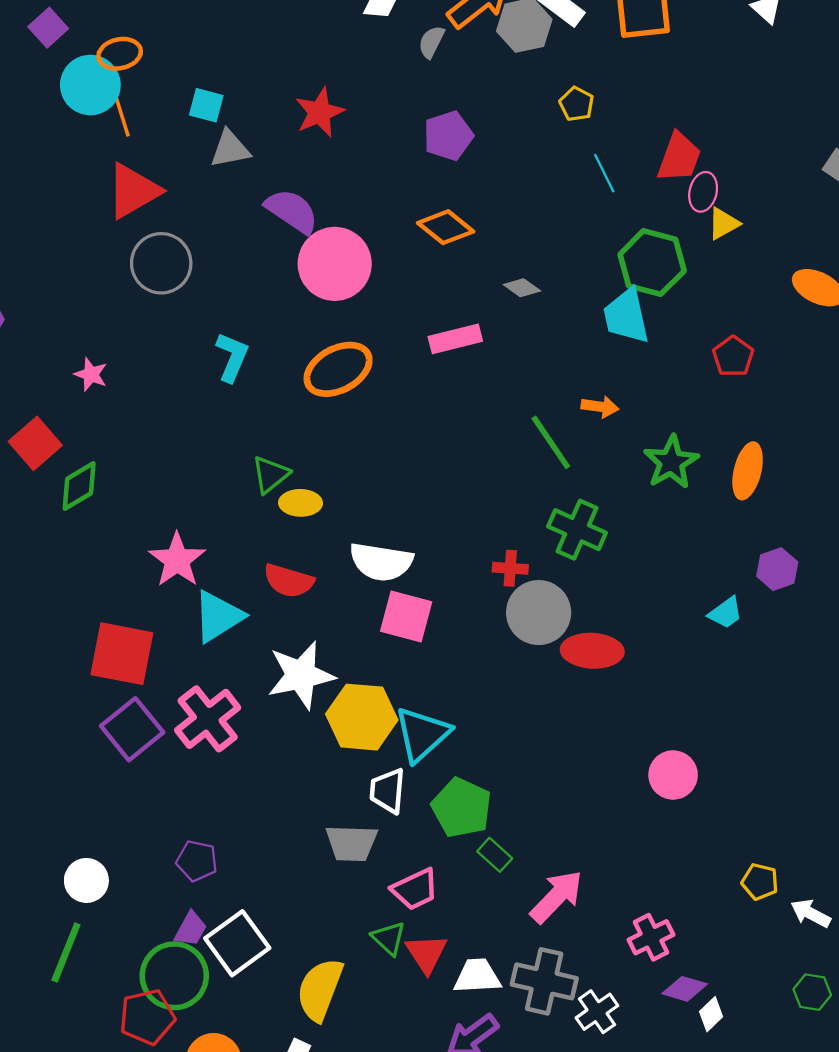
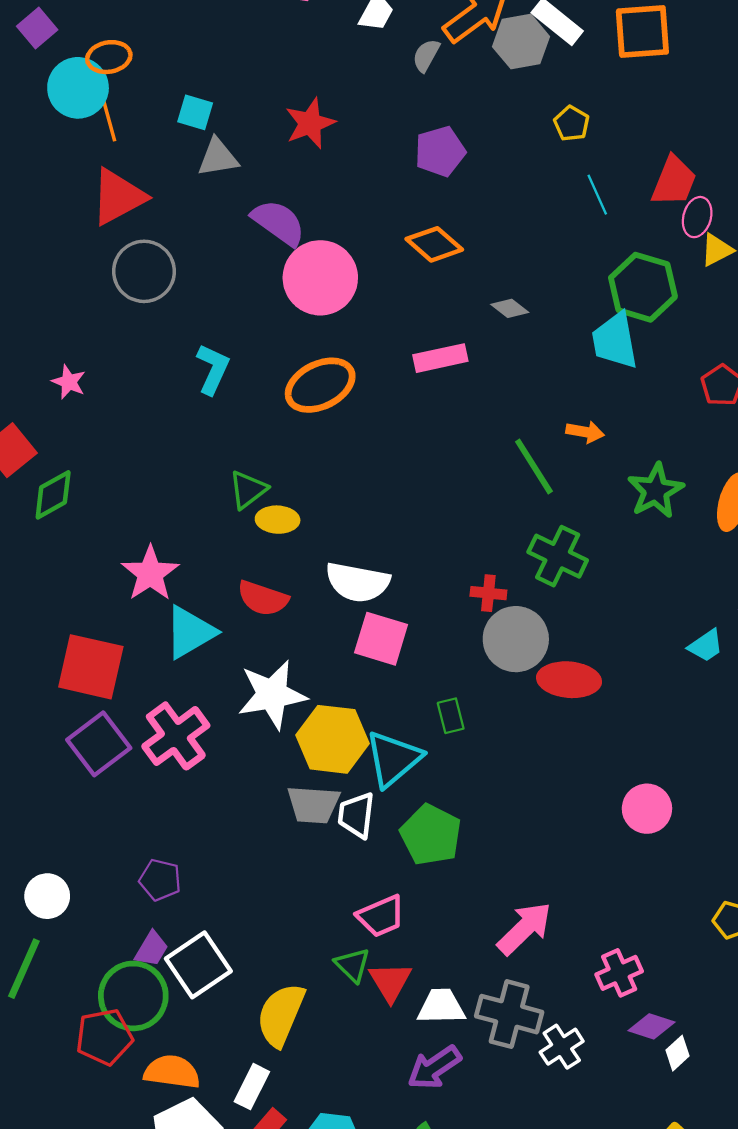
gray trapezoid: (352, 843) -> (313, 805), moved
green rectangle: (495, 855) -> (451, 716), moved, turned 32

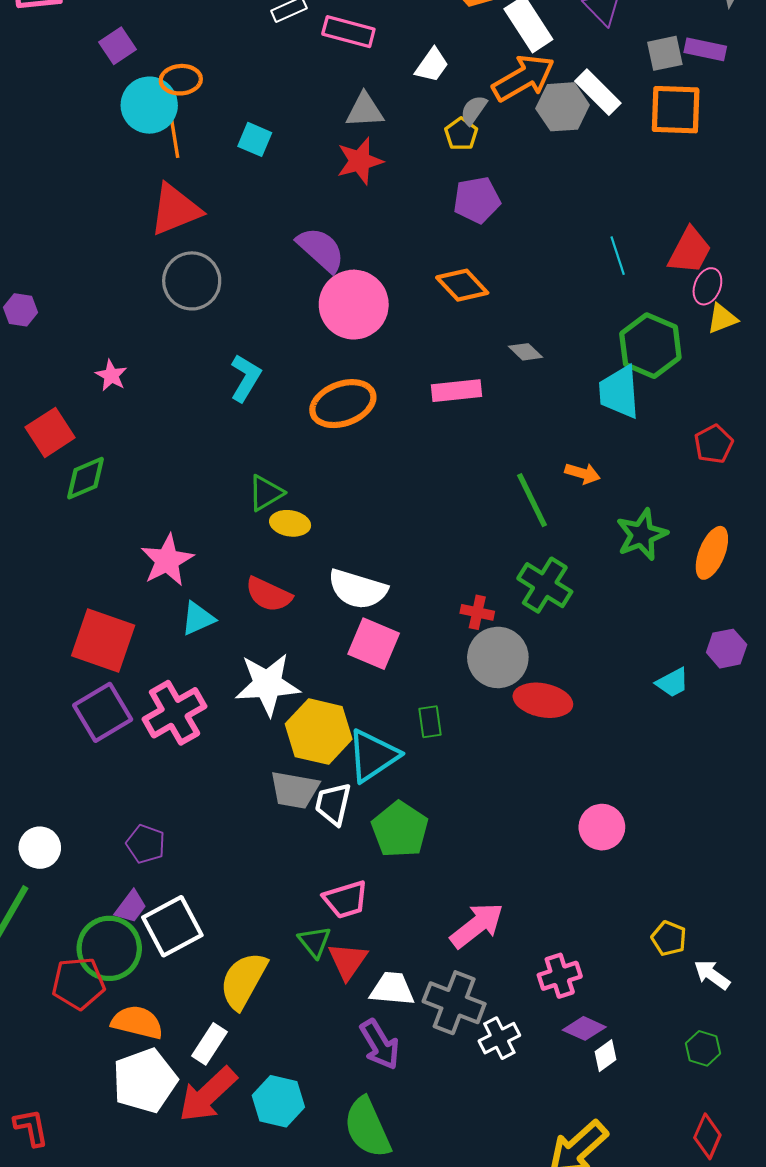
yellow pentagon: (572, 124) -> (461, 134), moved
gray triangle: (218, 157) -> (365, 110), moved
cyan triangle: (190, 632) -> (198, 618), size x0.7
purple arrow: (434, 1067) -> (380, 1045), turned -93

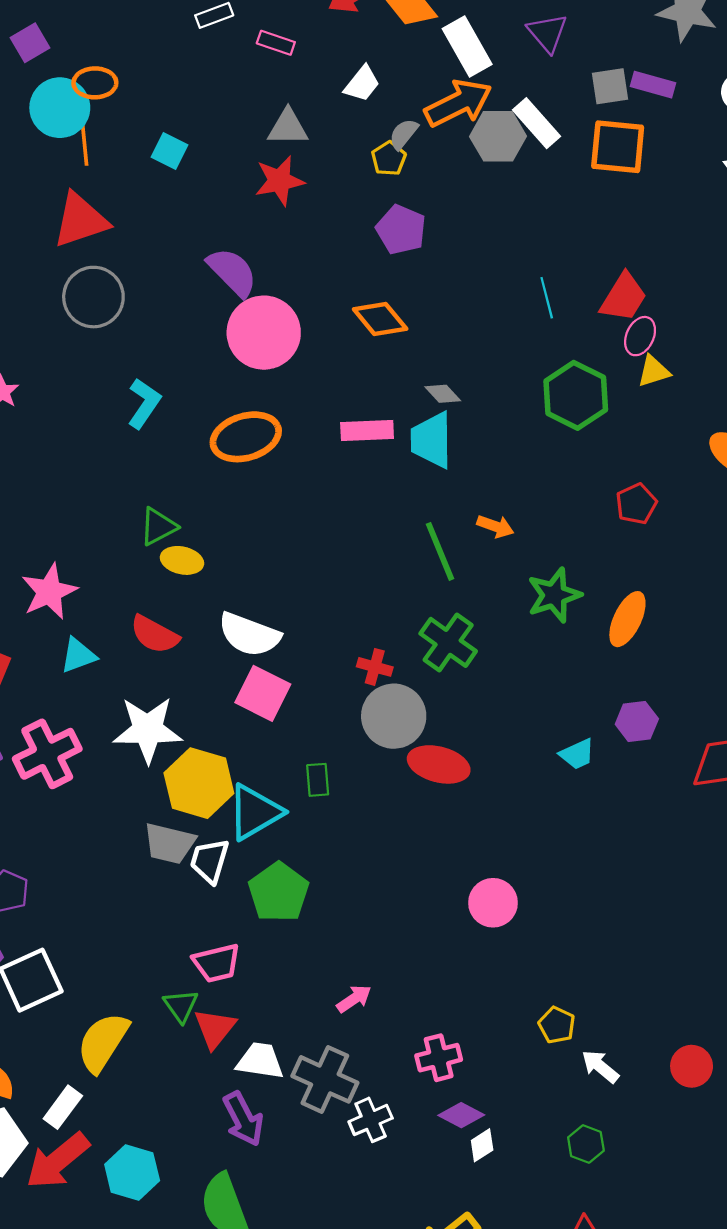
pink rectangle: (348, 32) -> (276, 43), size x0.7
purple pentagon: (477, 200) -> (401, 230), turned 30
cyan trapezoid: (619, 392) -> (432, 440), moved
pink arrow: (477, 925) -> (354, 999), size x0.6

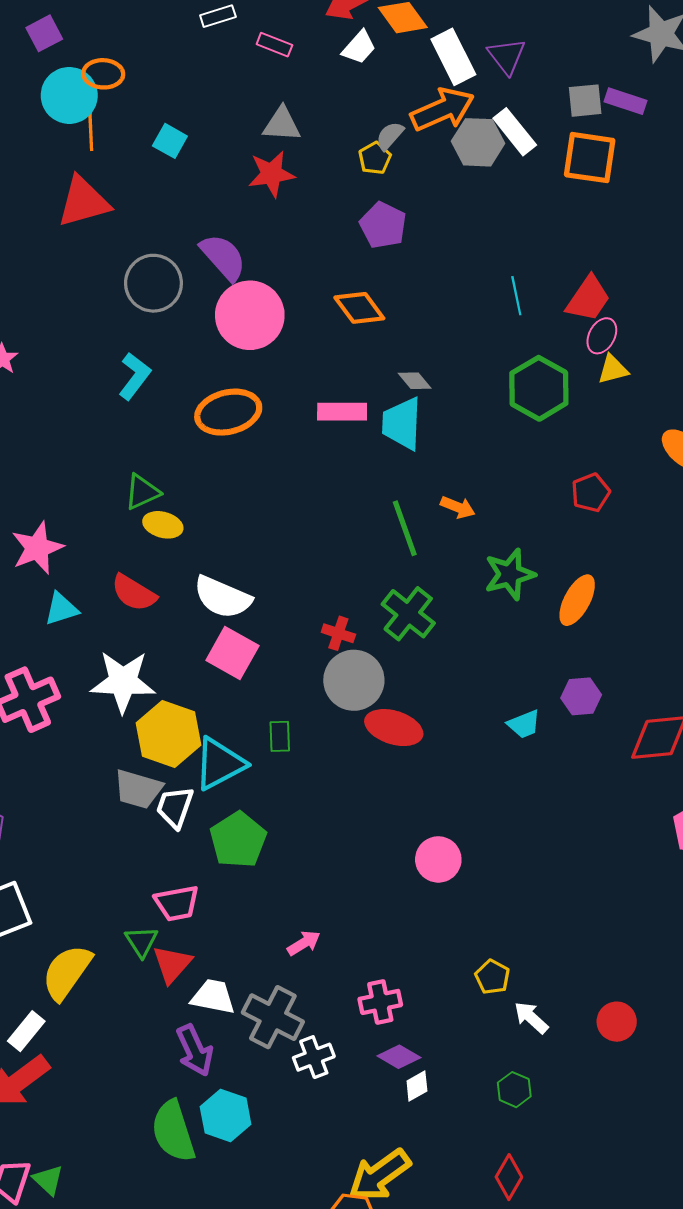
purple triangle: (547, 33) -> (507, 56), moved
white trapezoid: (362, 84) -> (359, 47), moved
gray circle: (93, 297) -> (153, 283), moved
cyan hexagon: (132, 1173) -> (226, 1115), moved

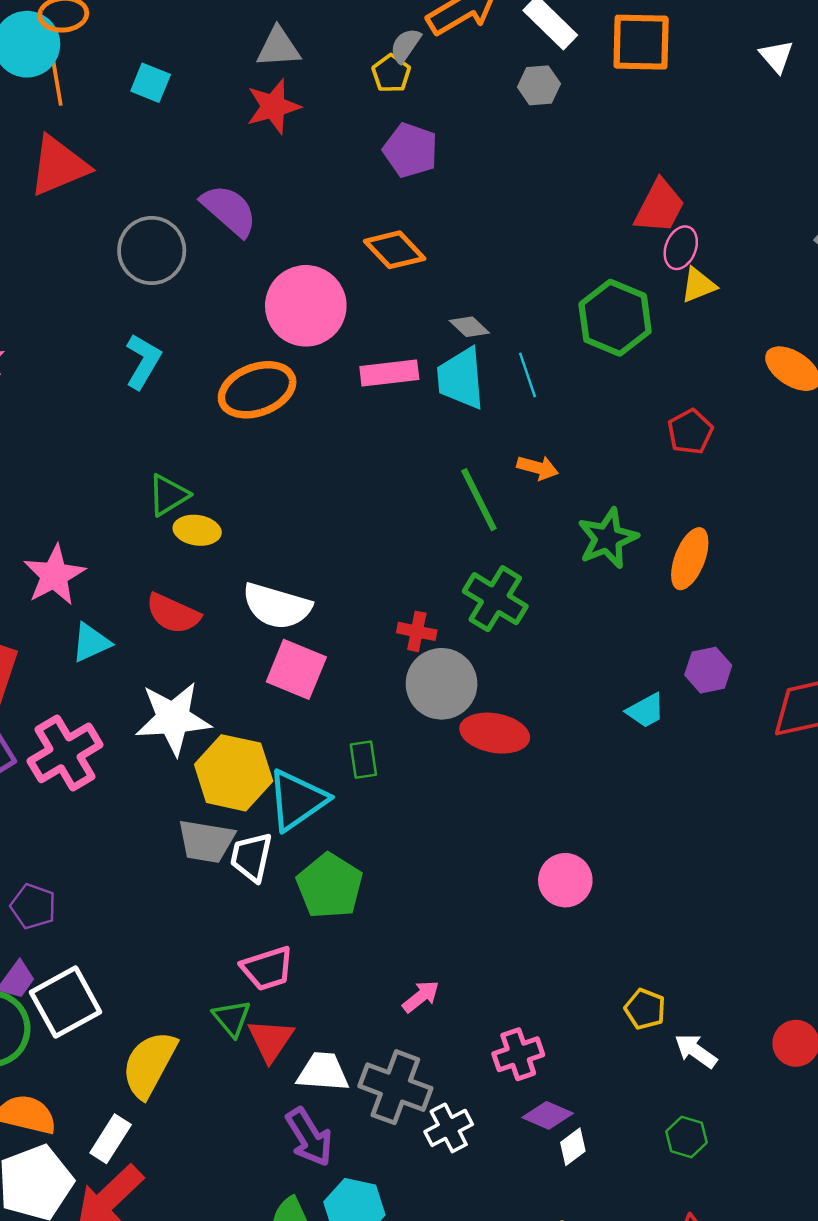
gray hexagon: (478, 142) -> (539, 85), moved, size x0.7
cyan line: (516, 296) -> (527, 375), moved
pink circle: (250, 315) -> (306, 306), moved

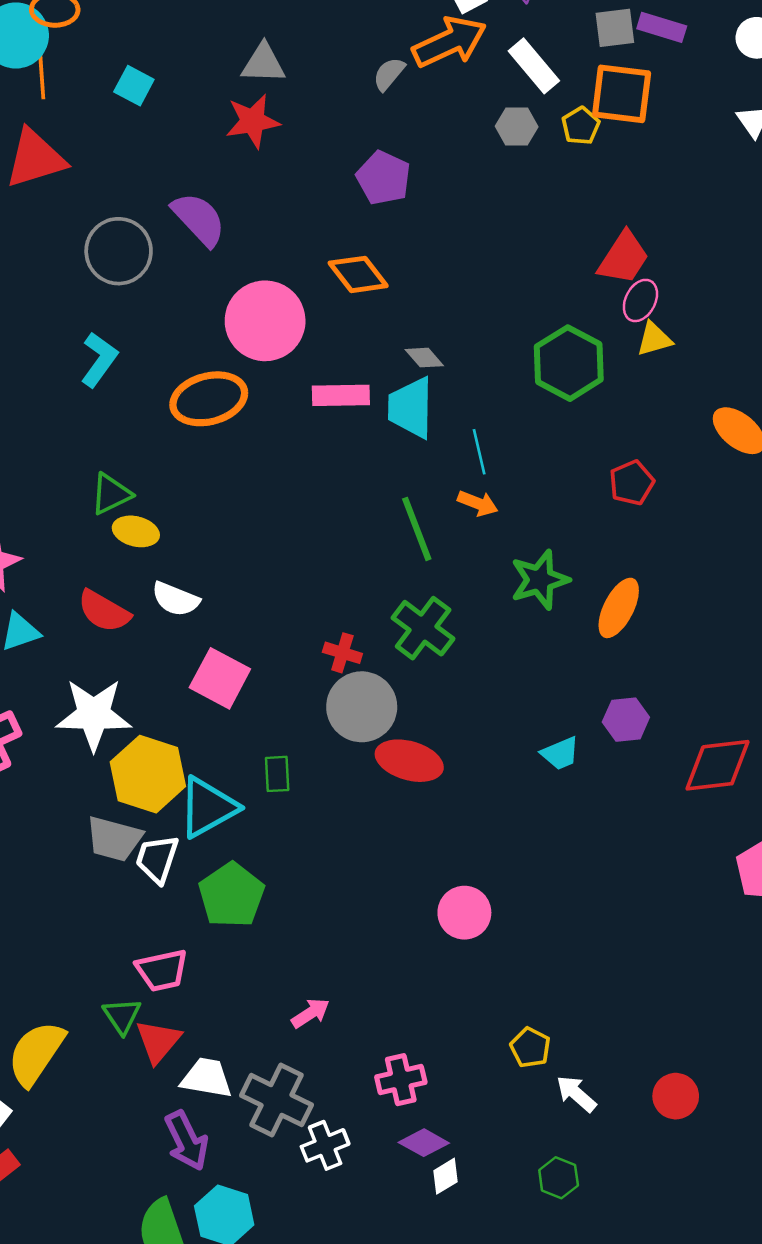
yellow pentagon: (391, 73) -> (581, 126), moved
cyan line: (527, 375) -> (479, 452), moved
white semicircle: (277, 606) -> (176, 599), moved, size x0.7

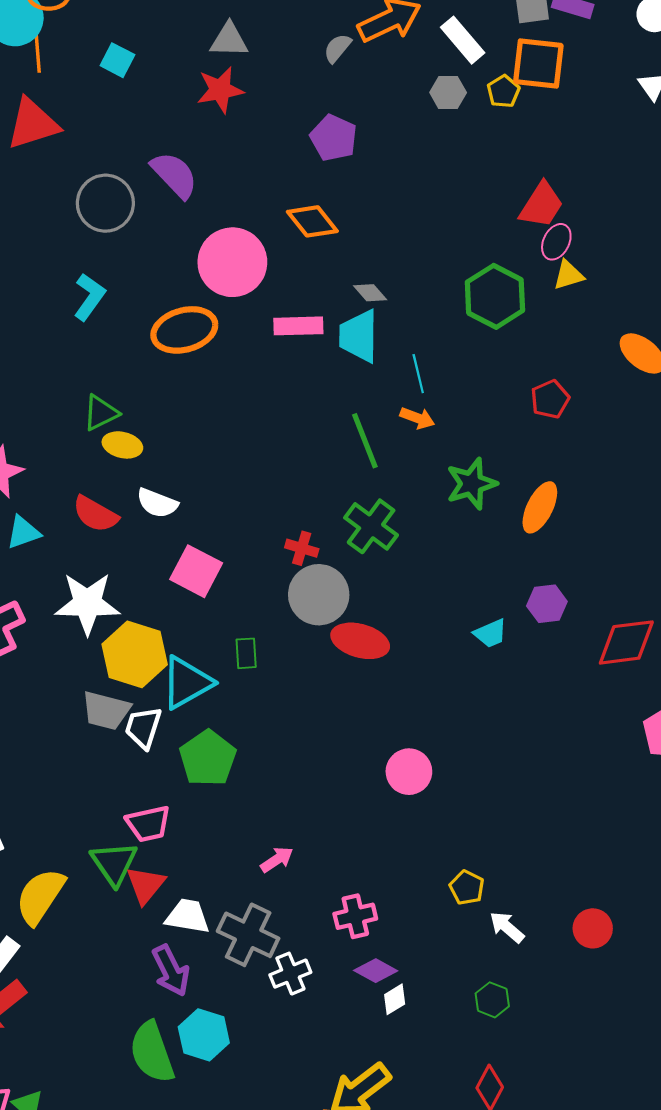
green triangle: (122, 1016) -> (114, 863), size x1.4

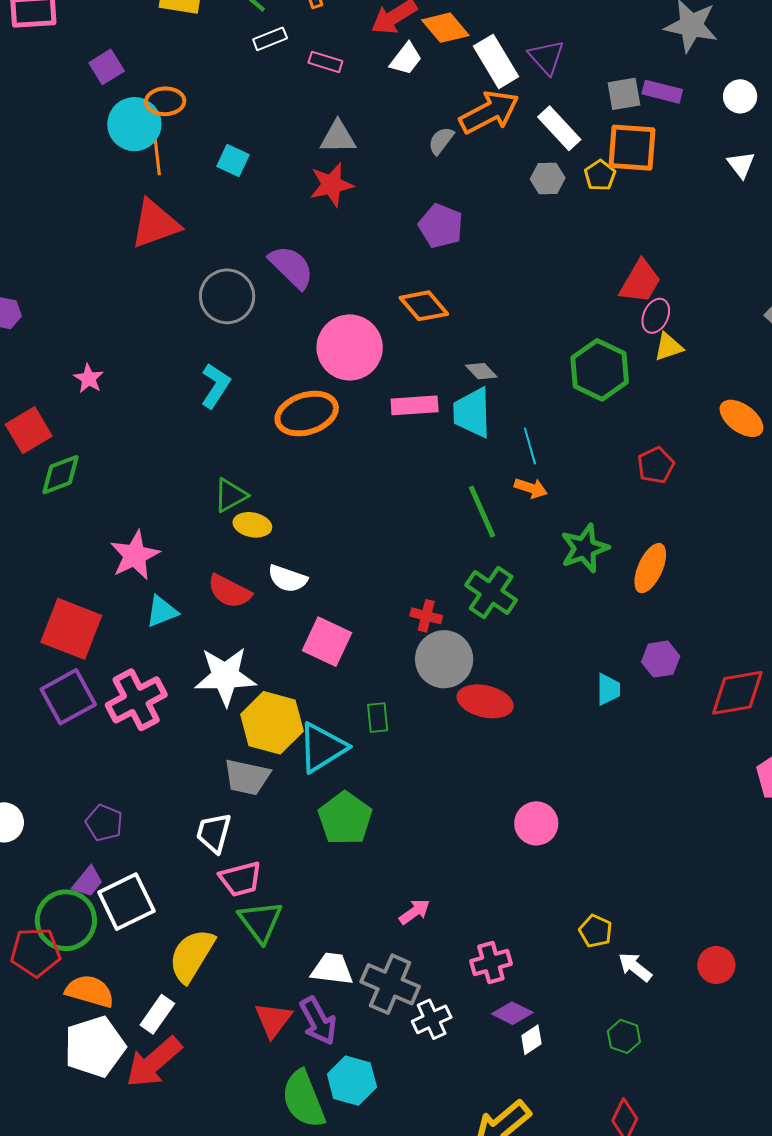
cyan trapezoid: (490, 633) -> (608, 689), turned -64
white trapezoid: (143, 728) -> (214, 833), moved
pink trapezoid: (148, 824) -> (240, 879), moved
red triangle: (146, 885) -> (273, 1020), moved

